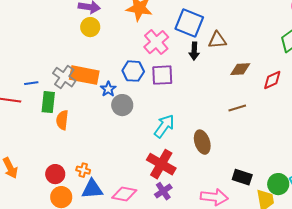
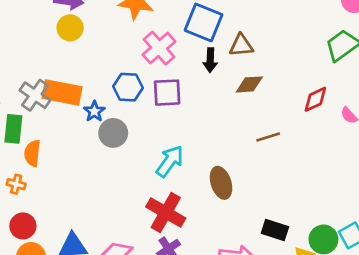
brown diamond: (240, 69) -> (249, 84), moved
orange cross: (83, 170) -> (16, 184), moved

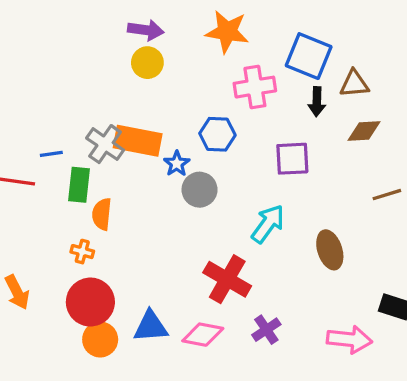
pink cross: (159, 48) -> (255, 87), turned 32
purple square: (167, 93) -> (292, 159), moved
red cross: (166, 212) -> (227, 279), moved
red circle: (23, 226) -> (90, 302), size x1.5

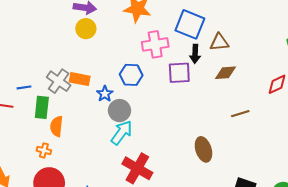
orange rectangle: (138, 141) -> (80, 79), size x0.7
purple square: (292, 159) -> (179, 73), moved
cyan arrow: (268, 224) -> (122, 133), moved

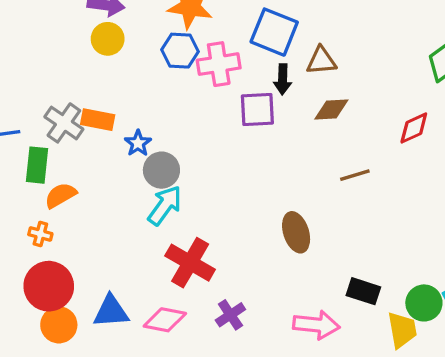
blue hexagon: (131, 75) -> (180, 51), moved
orange semicircle: (56, 126) -> (61, 195), turned 54

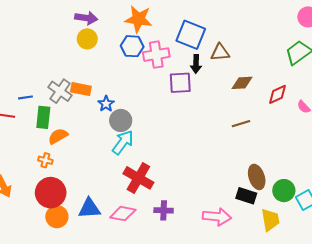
brown diamond: (331, 110) -> (242, 83), moved
brown ellipse: (296, 232) -> (257, 177), moved
green circle: (424, 303) -> (284, 191), moved
purple cross: (230, 315) -> (164, 210), turned 36

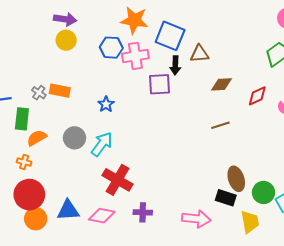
orange star: (138, 19) -> (134, 20), moved
gray cross: (60, 91) -> (39, 93), size x0.6
blue star: (106, 104) -> (106, 104), moved
gray circle: (121, 120) -> (74, 138), moved

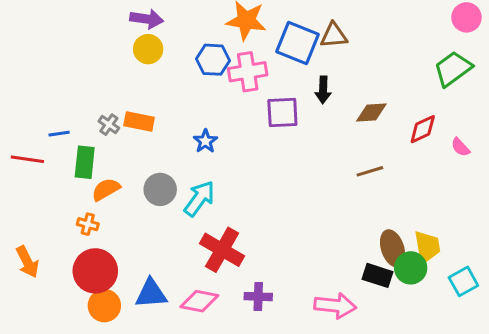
brown triangle: (199, 54) -> (334, 36), moved
black arrow: (175, 65) -> (323, 90), moved
green circle: (263, 192) -> (411, 268), moved
yellow trapezoid: (250, 222) -> (427, 247), moved

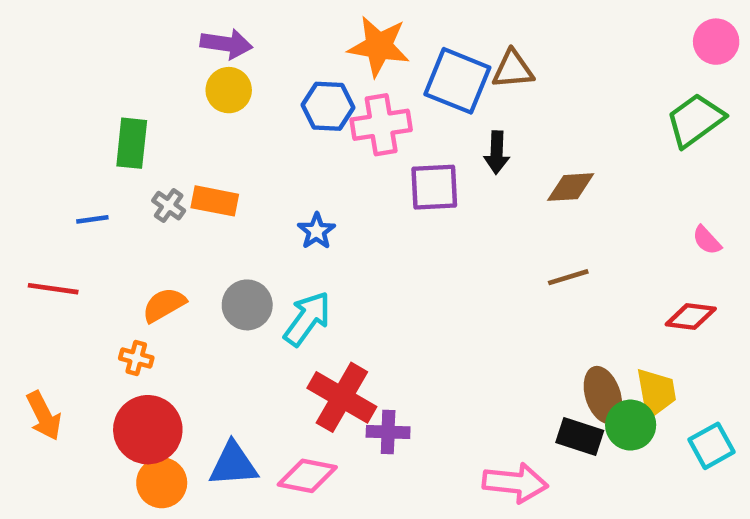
red diamond: (423, 129) -> (691, 316), moved, turned 32
red line: (27, 159) -> (53, 289), moved
green rectangle: (85, 162) -> (132, 143), moved
purple cross: (258, 297) -> (388, 432), moved

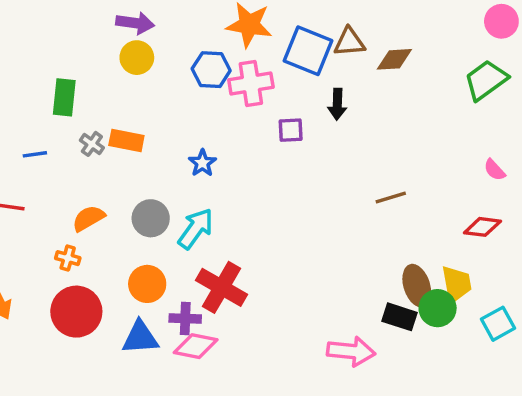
purple square: (434, 187) -> (291, 130), size x0.7
brown diamond: (571, 187) -> (394, 59), moved
purple cross: (388, 432) -> (185, 319), moved
orange circle: (162, 483) -> (147, 284), moved

